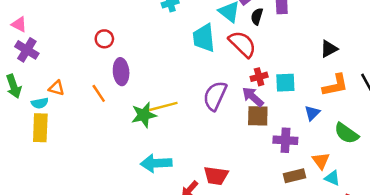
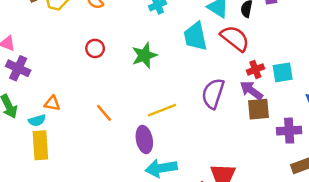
purple ellipse: (121, 72) -> (144, 139), moved
orange line: (99, 93) -> (104, 113), moved
green star: (144, 115) -> (144, 55), moved

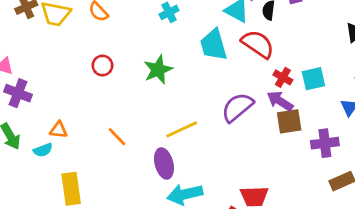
red cross: (255, 70) -> (283, 77), turned -35
purple semicircle: (213, 94) -> (237, 107), turned 36
yellow rectangle: (40, 145) -> (71, 189), moved

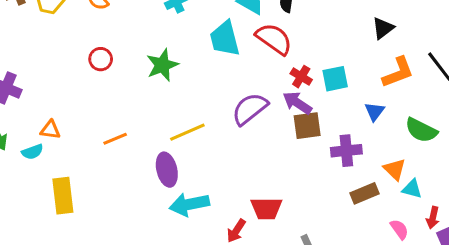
orange line: (117, 137) -> (115, 139), turned -70

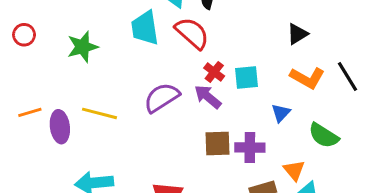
orange L-shape: (398, 72) -> (307, 78), turned 44
brown square: (307, 126) -> (217, 144), moved
yellow line: (187, 132) -> (100, 113), turned 32
purple ellipse: (167, 170) -> (60, 127), moved

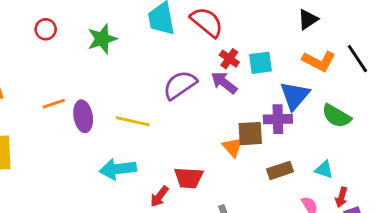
yellow line: (100, 113) -> (133, 121), moved
blue triangle: (281, 113) -> (295, 96), size x1.6
brown square: (217, 144) -> (250, 134), moved
purple cross: (250, 148) -> (278, 119), moved
orange triangle: (294, 170) -> (233, 147), moved

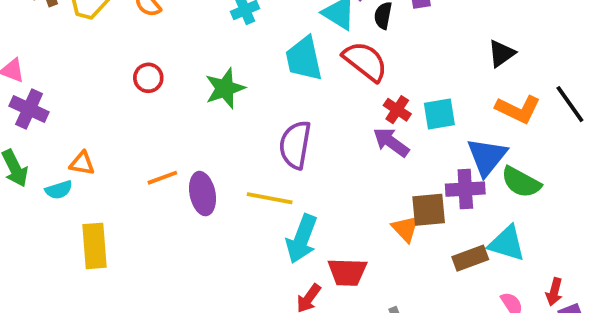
purple semicircle: (180, 85) -> (295, 145), moved, turned -44
green semicircle: (336, 116) -> (521, 182), moved
cyan arrow: (118, 169) -> (302, 239), moved, turned -60
cyan triangle: (324, 170) -> (507, 243), moved, size x1.5

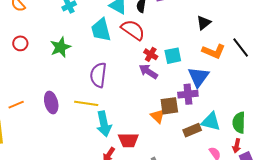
orange line: (162, 178) -> (16, 105), moved
green semicircle: (521, 182) -> (239, 123), moved, turned 65
cyan arrow: (302, 239) -> (104, 124), turned -30

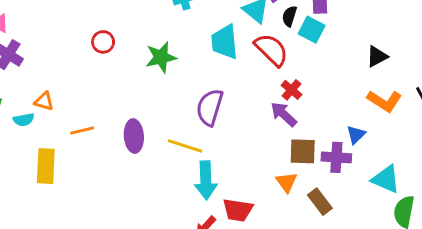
cyan square: (173, 56) -> (312, 30), moved, turned 30
blue triangle: (198, 77) -> (356, 135), size x0.6
brown square: (169, 106) -> (303, 151), moved
cyan triangle: (211, 121) -> (386, 179), moved
brown rectangle: (192, 130) -> (320, 202), moved, turned 66

